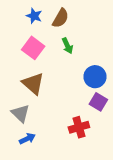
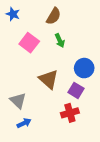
blue star: (34, 16) -> (13, 14), moved
brown triangle: (33, 84) -> (49, 79), moved
purple square: (98, 102) -> (76, 90), moved

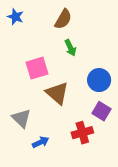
pink square: (29, 43) -> (37, 68), moved, turned 36
purple square: (76, 90) -> (101, 111), moved
blue arrow: (24, 123) -> (41, 142), moved

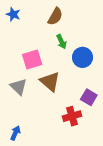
blue circle: (99, 80) -> (82, 57), moved
gray triangle: (21, 118) -> (18, 87), moved
blue arrow: (41, 142) -> (15, 133), moved, turned -40

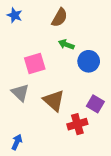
green arrow: (62, 42) -> (66, 44), turned 136
brown triangle: (50, 82) -> (54, 101), moved

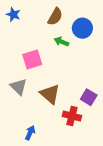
blue circle: (89, 61) -> (82, 28), moved
red cross: (77, 124) -> (72, 116), turned 30
blue arrow: (17, 142) -> (30, 133), moved

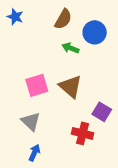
pink square: (32, 60) -> (37, 85), moved
gray triangle: (19, 87) -> (31, 121), moved
brown triangle: (50, 94) -> (70, 87), moved

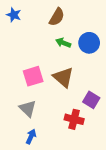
blue circle: (95, 32) -> (89, 43), moved

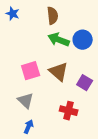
brown semicircle: (57, 17) -> (53, 16), turned -36
green arrow: (63, 43) -> (59, 40), size x1.5
purple square: (91, 100) -> (85, 83), moved

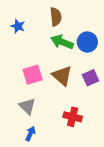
blue star: (13, 14) -> (18, 26), moved
purple square: (85, 83) -> (90, 78), moved, turned 35

